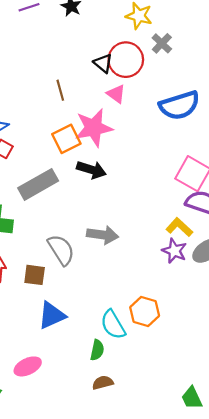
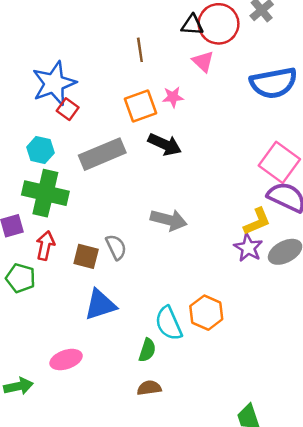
black triangle: (103, 63) -> (192, 25), turned -42
pink star: (94, 128) -> (173, 97), size x0.5
yellow L-shape: (179, 227) -> (257, 222), turned 108
gray semicircle: (61, 250) -> (116, 247), moved, size x0.7

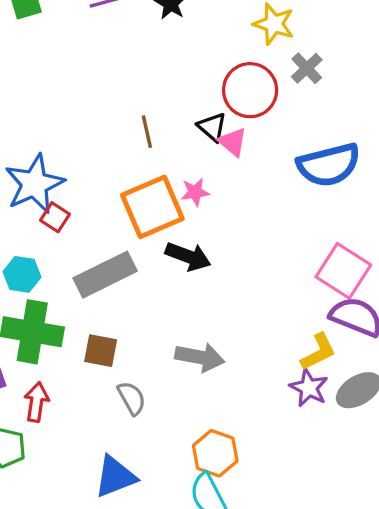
black triangle: (192, 25) -> (212, 127), moved, turned 40
orange square: (140, 106) -> (152, 207), size x1.4
brown square: (86, 256) -> (101, 351), moved
orange hexagon: (206, 313) -> (215, 453), moved

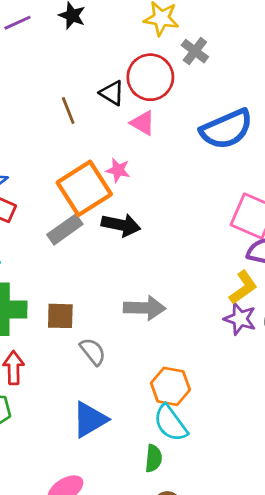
black triangle: (212, 127) -> (112, 93), moved
brown line: (147, 132) -> (68, 110), moved
pink star: (195, 192) -> (118, 170), turned 30
gray rectangle: (105, 275) -> (65, 229), moved, size x0.7

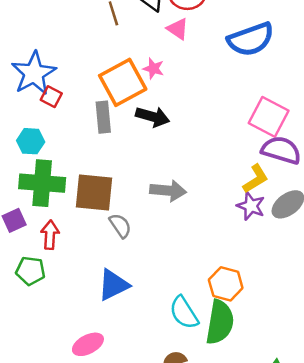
gray rectangle: (65, 229) -> (103, 117), turned -64
brown square: (60, 316) -> (94, 192), size x1.6
orange hexagon: (170, 386) -> (226, 284), moved
cyan semicircle: (171, 423) -> (184, 313), moved
green semicircle: (154, 458) -> (220, 322), moved, size x1.8

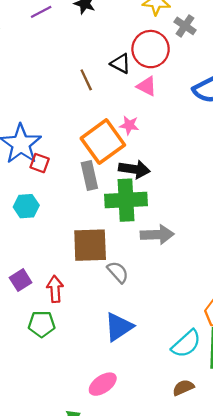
green cross: (42, 183) -> (126, 200), moved
cyan semicircle: (184, 313) -> (186, 344), turned -92

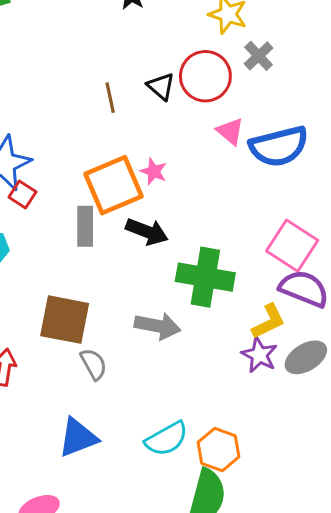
pink triangle: (147, 86) -> (230, 131), moved
green cross: (126, 200) -> (205, 277), moved
cyan semicircle: (186, 344) -> (167, 439), moved

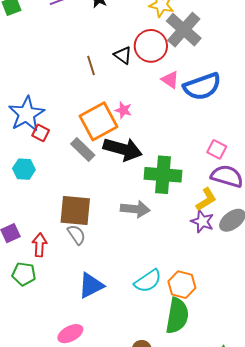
gray cross: (259, 56) -> (184, 30), size x1.8
gray rectangle: (85, 226) -> (83, 150), turned -40
black arrow: (147, 232) -> (123, 149), size x1.4
pink square: (292, 246) -> (217, 149), size x0.6
gray semicircle: (94, 364) -> (76, 235), moved

